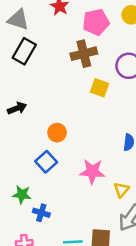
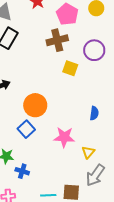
pink pentagon: (96, 22) -> (67, 14), turned -30
orange circle: (57, 133) -> (35, 105), size x1.5

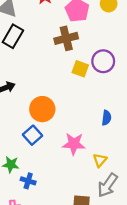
purple circle: (94, 50) -> (103, 61), moved

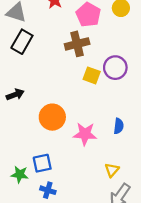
blue square: (32, 135) -> (42, 163), moved, turned 30
pink star: (74, 144) -> (85, 134), moved
blue cross: (28, 181) -> (48, 190), moved

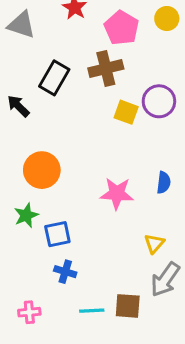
black rectangle: (22, 42) -> (54, 78), moved
black arrow: (15, 95) -> (18, 106), moved, turned -114
orange circle: (52, 117) -> (42, 170), moved
green star: (20, 174) -> (26, 215), moved, turned -30

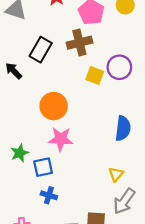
orange circle: (42, 170) -> (54, 106), moved
blue semicircle: (164, 183) -> (123, 128), size x1.5
pink star: (117, 193) -> (61, 139), moved

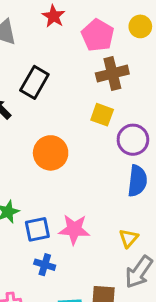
brown cross: (79, 43) -> (112, 74), moved
purple circle: (119, 67) -> (133, 140), moved
pink star: (61, 139) -> (74, 229), moved

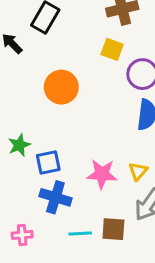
pink star: (74, 229) -> (102, 174), moved
blue cross: (45, 265) -> (55, 197), size x1.5

